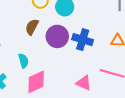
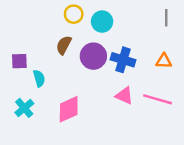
cyan semicircle: (23, 61) -> (39, 78), moved
pink triangle: (84, 83) -> (124, 96), moved

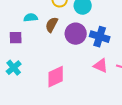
cyan semicircle: (39, 78) -> (31, 18), moved, turned -80
cyan cross: (24, 108) -> (14, 68), moved

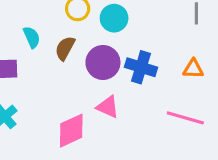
cyan semicircle: (31, 18) -> (32, 37), turned 72
pink triangle: (101, 66) -> (108, 107), moved

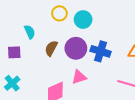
brown semicircle: (65, 48) -> (51, 48), moved
pink triangle: (108, 107) -> (79, 77), turned -42

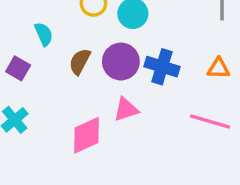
purple square: (14, 52) -> (18, 68), turned 32

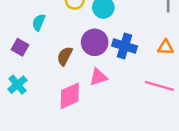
cyan semicircle: (44, 34) -> (39, 22), turned -133
brown semicircle: (80, 62) -> (65, 56), moved

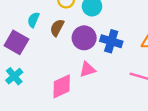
purple square: (20, 47) -> (16, 42), size x1.5
brown semicircle: (65, 56) -> (57, 28), moved

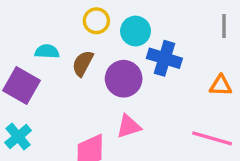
cyan semicircle: (33, 20) -> (47, 51), turned 70
blue cross: (111, 41) -> (164, 58), moved

